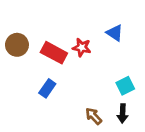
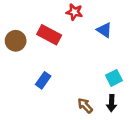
red star: (82, 47) -> (74, 12), moved
red rectangle: (54, 53) -> (49, 35), moved

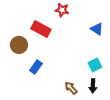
blue triangle: (104, 30) -> (97, 29), moved
brown circle: (16, 41) -> (19, 45), moved

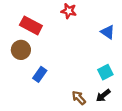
red rectangle: (41, 29) -> (31, 25), moved
black arrow: (93, 86) -> (103, 95), turned 48

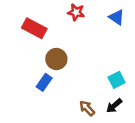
blue triangle: (108, 32) -> (117, 17), moved
brown circle: (21, 50) -> (56, 59), moved

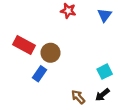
blue triangle: (117, 17) -> (105, 15), turned 32
red rectangle: (34, 28) -> (24, 45), moved

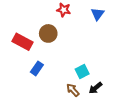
brown circle: (50, 53) -> (48, 33), moved
cyan square: (105, 72) -> (82, 72), moved

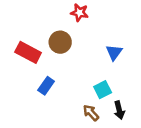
blue triangle: (98, 14) -> (114, 52), moved
black arrow: (95, 88) -> (119, 110), turned -64

